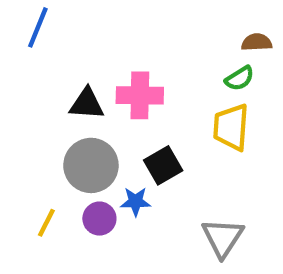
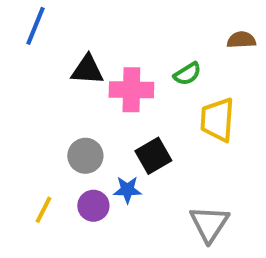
green semicircle: (240, 78) -> (187, 74), moved
black triangle: (87, 104) -> (87, 70), moved
gray circle: (91, 165) -> (85, 156), size x0.7

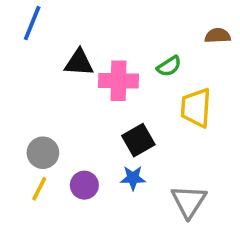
gray circle: (85, 156) -> (43, 153), moved
blue star: (127, 190) -> (133, 178), moved

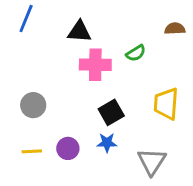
black triangle: (79, 63) -> (79, 31), moved
yellow trapezoid: (196, 108) -> (166, 104), moved
gray circle: (43, 153) -> (33, 105), moved
yellow line: (39, 189) -> (32, 151), turned 60

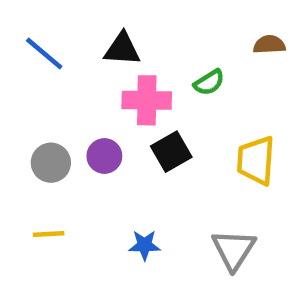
blue line: (26, 18) -> (44, 53), moved, turned -72
black square: (111, 112) -> (171, 152), moved
blue star: (107, 143) -> (144, 245), moved
purple circle: (68, 148) -> (104, 156), moved

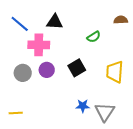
pink cross: (147, 100) -> (39, 45), moved
yellow line: (49, 234) -> (16, 113), moved
blue star: (144, 245) -> (83, 106), moved

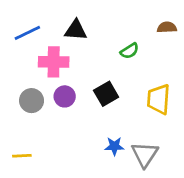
blue line: (20, 24) -> (27, 33), turned -66

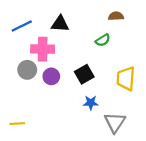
brown semicircle: (167, 27) -> (116, 16), moved
gray circle: (32, 101) -> (27, 70), moved
blue star: (114, 146) -> (91, 103), moved

